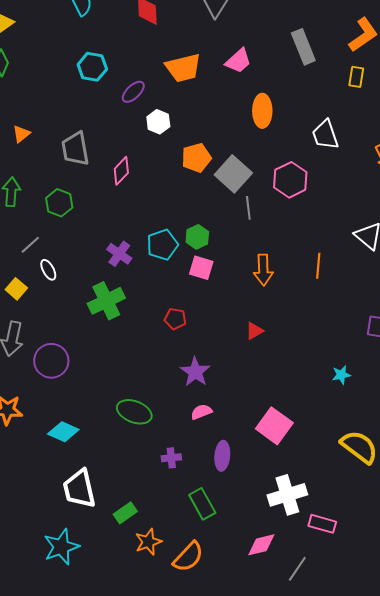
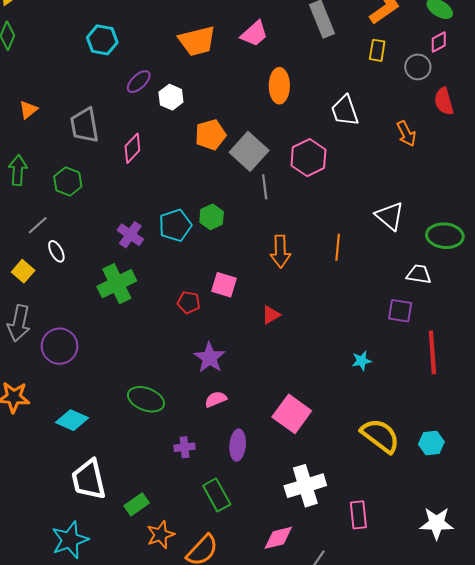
purple ellipse: (133, 92) -> (139, 82), moved
pink square: (201, 268) -> (224, 285), moved
pink rectangle: (322, 524) -> (358, 515), moved, turned 68

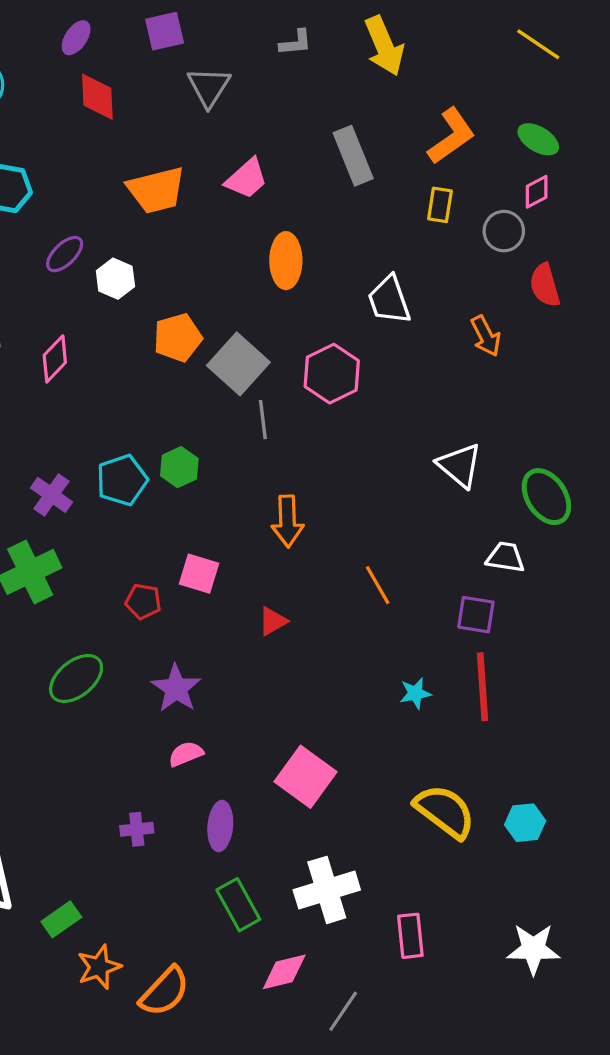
green ellipse: (445, 236) -> (546, 497), turned 52
orange line: (338, 247) -> (378, 585), moved, turned -35
red line: (432, 352) -> (483, 687), moved
green ellipse: (146, 399) -> (76, 679), moved, turned -60
green rectangle: (217, 495) -> (238, 905), moved

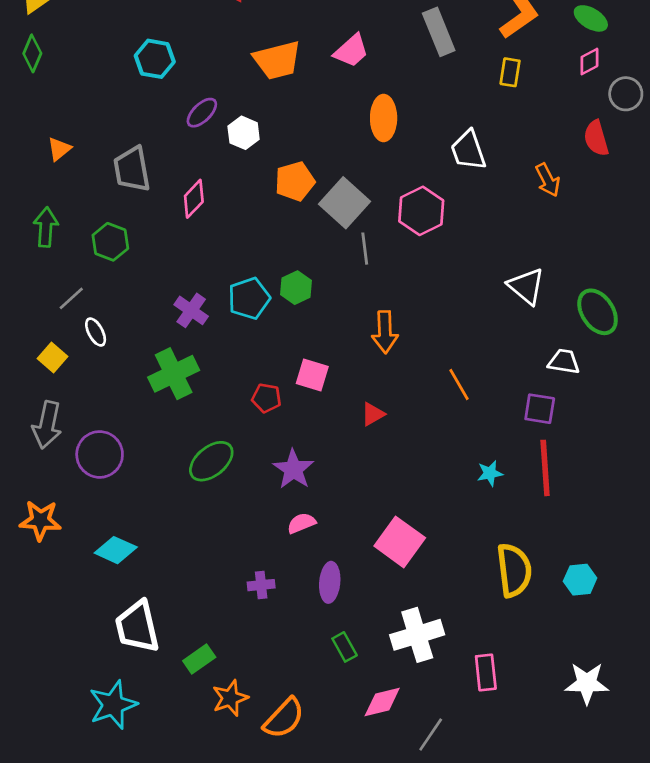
gray circle: (504, 231) -> (626, 94), moved
yellow semicircle: (445, 811) -> (514, 570), turned 46
green rectangle: (238, 905) -> (345, 647), size x0.7

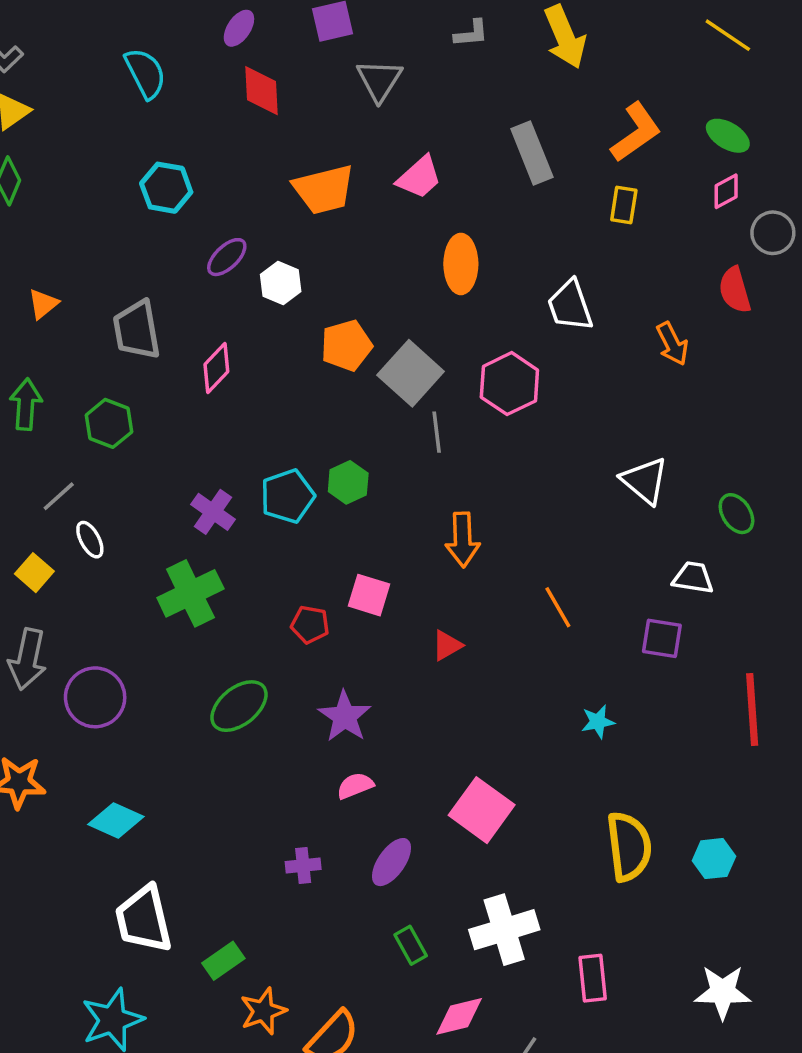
green ellipse: (598, 312) -> (736, 514), size x0.7
red line: (545, 468) -> (752, 709), moved
purple ellipse: (330, 582) -> (392, 862), turned 30

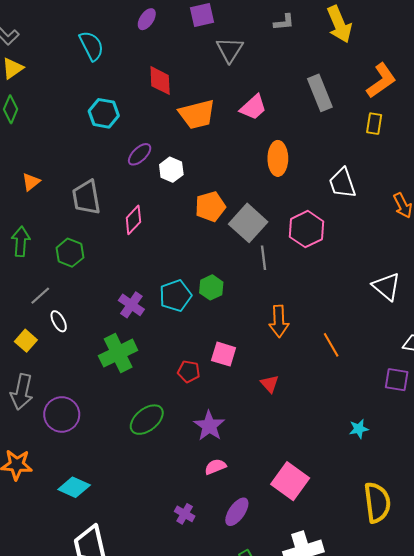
red diamond: (262, 91) -> (160, 81), moved
orange line: (558, 607) -> (331, 345), moved
red triangle: (447, 645) -> (270, 384), turned -42
purple cross: (303, 866) -> (185, 514), turned 36

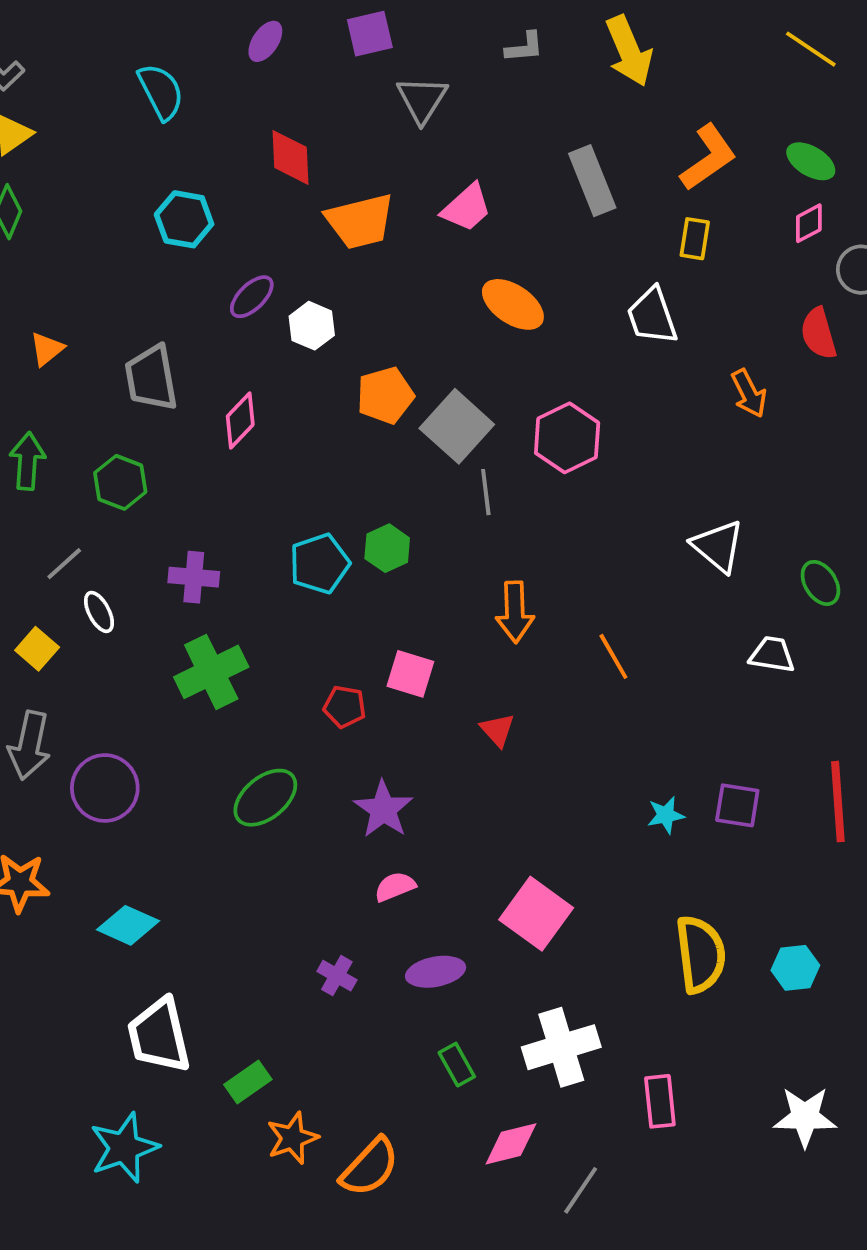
orange ellipse: (278, 158) -> (513, 304), turned -56
white trapezoid: (342, 183) -> (652, 316), moved
purple cross: (131, 305) -> (194, 577), moved, turned -30
purple square: (397, 380) -> (737, 805), moved
purple ellipse: (237, 512) -> (436, 972), turned 44

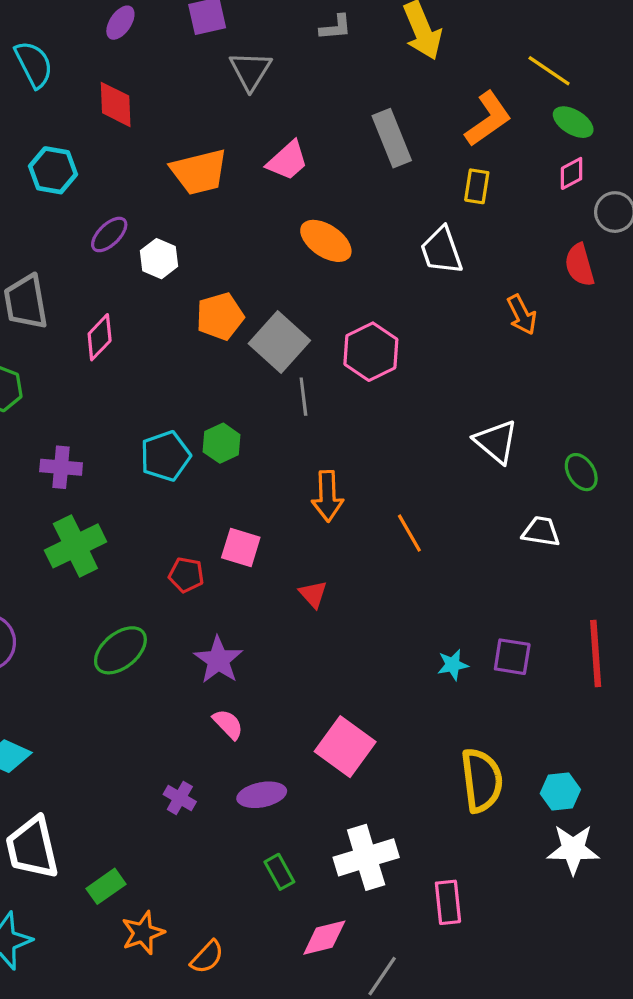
yellow line: (811, 49) -> (549, 71), moved
red diamond: (290, 157) -> (116, 104), moved
pink semicircle: (395, 887) -> (228, 724), turned 68
white star: (805, 1117) -> (573, 849), moved
orange semicircle: (370, 1167) -> (207, 957), size x0.7

